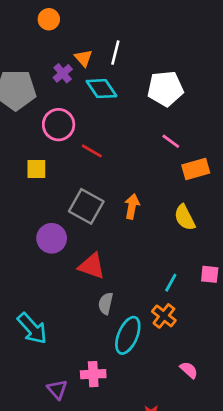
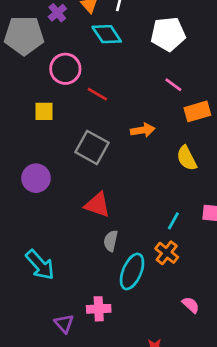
purple cross: (63, 73) -> (57, 13), moved
orange arrow: (132, 206) -> (143, 130), moved, turned 70
purple circle: (52, 238) -> (36, 178), moved

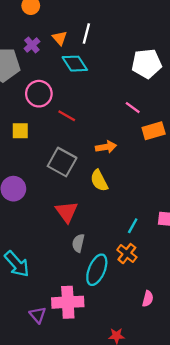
white pentagon: (168, 34) -> (147, 64), moved
yellow semicircle: (187, 158) -> (99, 181), moved
red triangle: (97, 205) -> (67, 212), turned 35
pink semicircle: (191, 305) -> (148, 299), turned 63
pink cross: (99, 309) -> (68, 302), size x1.5

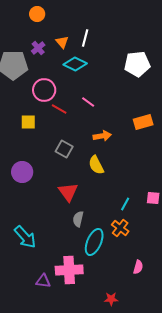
cyan diamond: (75, 64) -> (75, 64), turned -30
pink line: (133, 108) -> (88, 102), moved
red line: (67, 116) -> (59, 109), moved
gray square: (62, 162) -> (64, 149), size x0.7
purple triangle: (38, 315) -> (43, 281), turned -42

